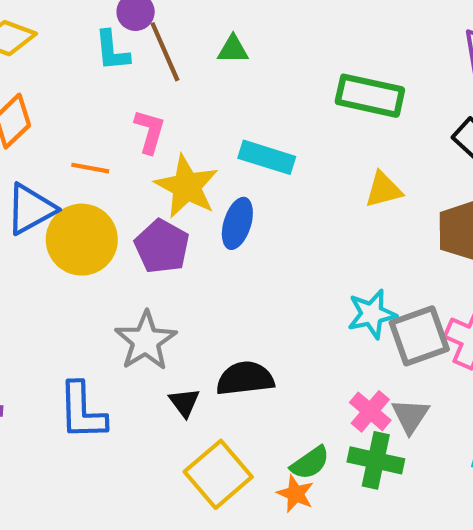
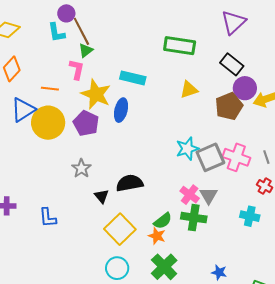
green triangle: (233, 49) -> (86, 50), moved, turned -35
gray star: (146, 341) -> (81, 168), size x0.7
blue L-shape: (82, 411) -> (48, 218), moved, size x0.7

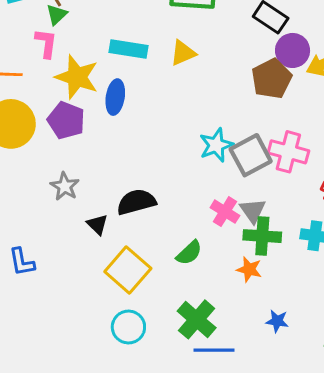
yellow triangle: (189, 90) -> (183, 53), moved
green cross: (194, 218) -> (262, 236), moved
orange star: (157, 236) -> (249, 269), moved

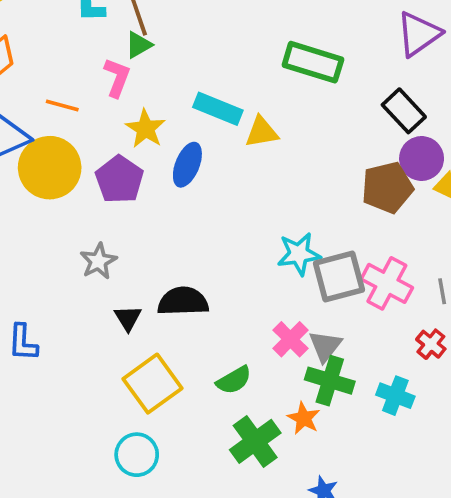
yellow triangle: (183, 53) -> (262, 132), moved
yellow star: (77, 77) -> (145, 129), size x0.7
green cross: (197, 319) -> (255, 441), moved

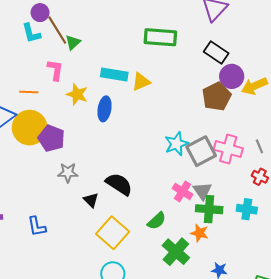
green triangle: (139, 45) -> (73, 42), moved
purple pentagon: (119, 179) -> (51, 138), moved
gray star: (98, 261) -> (68, 173), turned -30
black semicircle: (183, 301) -> (119, 184), turned 48

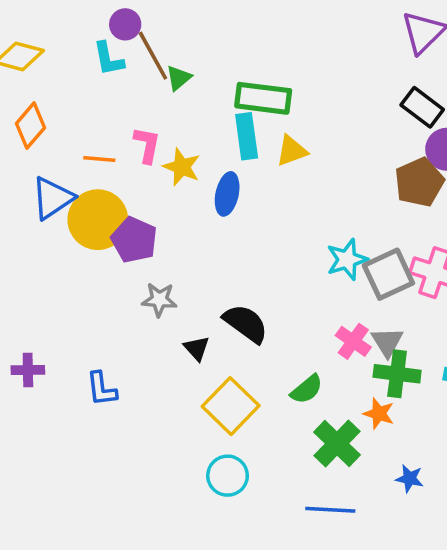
green rectangle: (160, 37) -> (263, 98), moved
pink L-shape: (55, 70) -> (147, 145), moved
cyan rectangle: (114, 75) -> (247, 136), turned 70

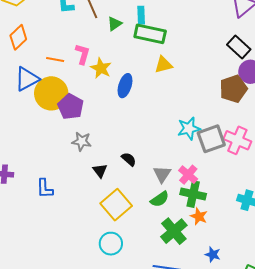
green triangle: (179, 78) -> (115, 24), moved
cyan rectangle: (247, 136) -> (141, 15), moved, size x0.7
black semicircle: (246, 323) -> (129, 159), size x0.6
gray triangle: (387, 342) -> (162, 174), moved
green cross: (397, 374) -> (193, 194), moved

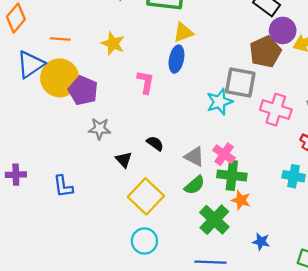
pink L-shape: (83, 54) -> (146, 82), moved
blue ellipse: (125, 86) -> (176, 59), moved
gray square: (211, 139) -> (240, 83), moved, turned 36
gray triangle: (162, 174) -> (194, 157), turned -30

